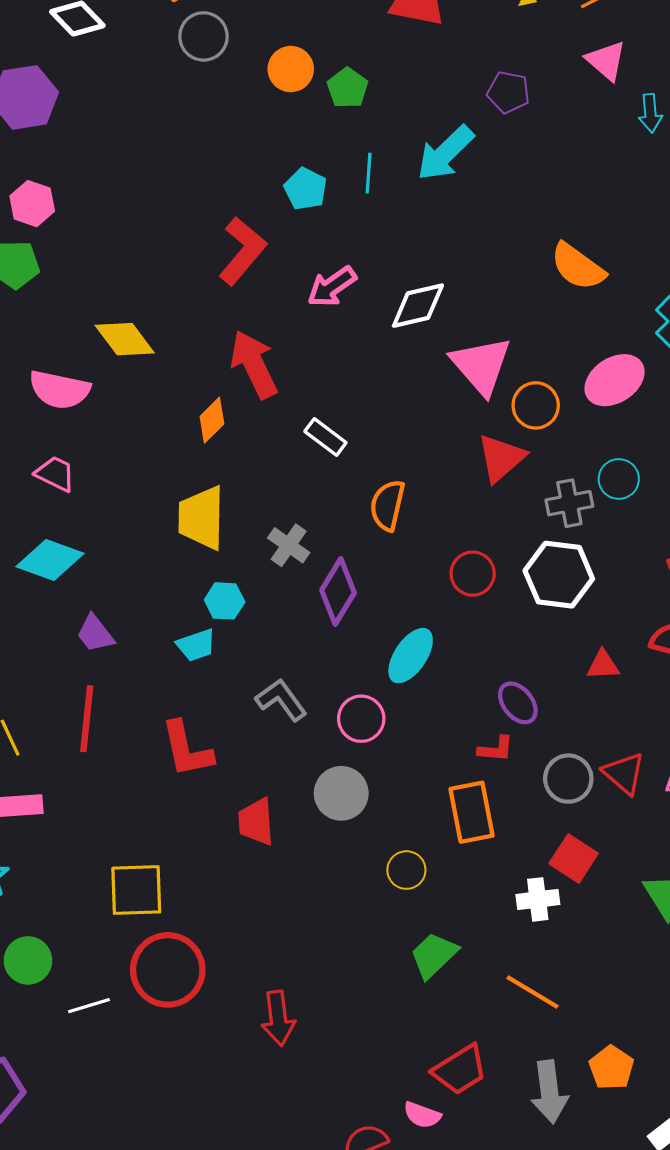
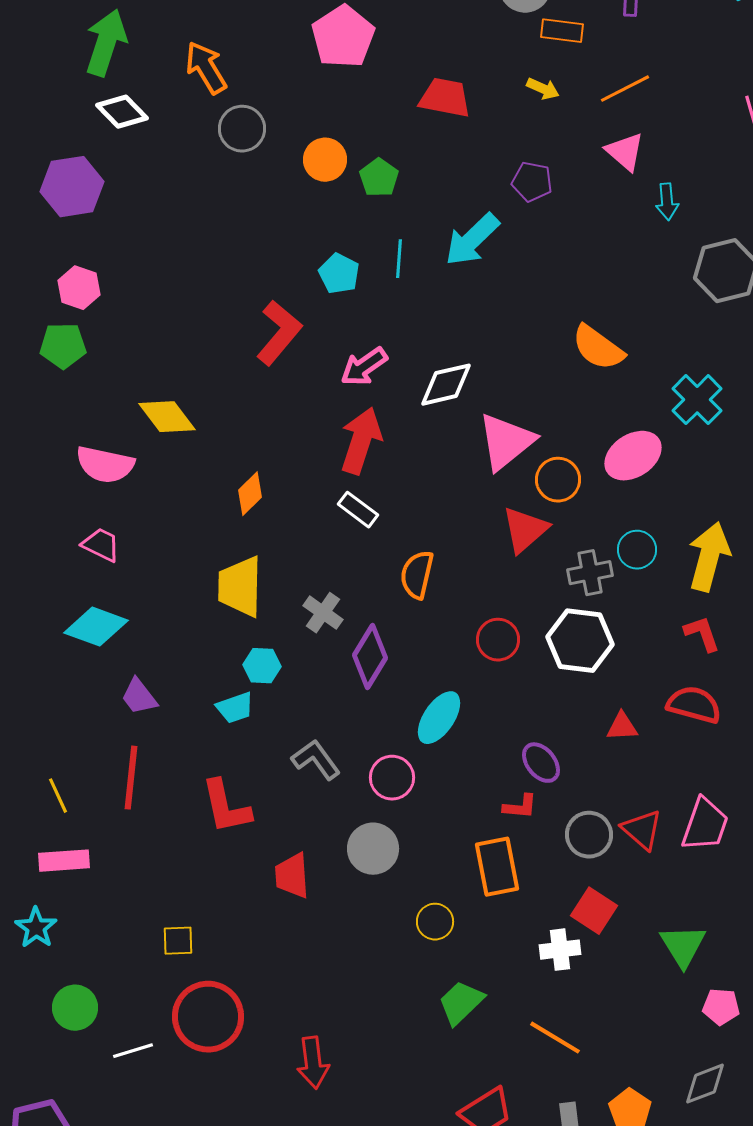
red arrow: (254, 364) -> (361, 441), moved, turned 44
pink triangle: (481, 365) -> (506, 442), turned 32
yellow square: (136, 890) -> (178, 941), size x0.6

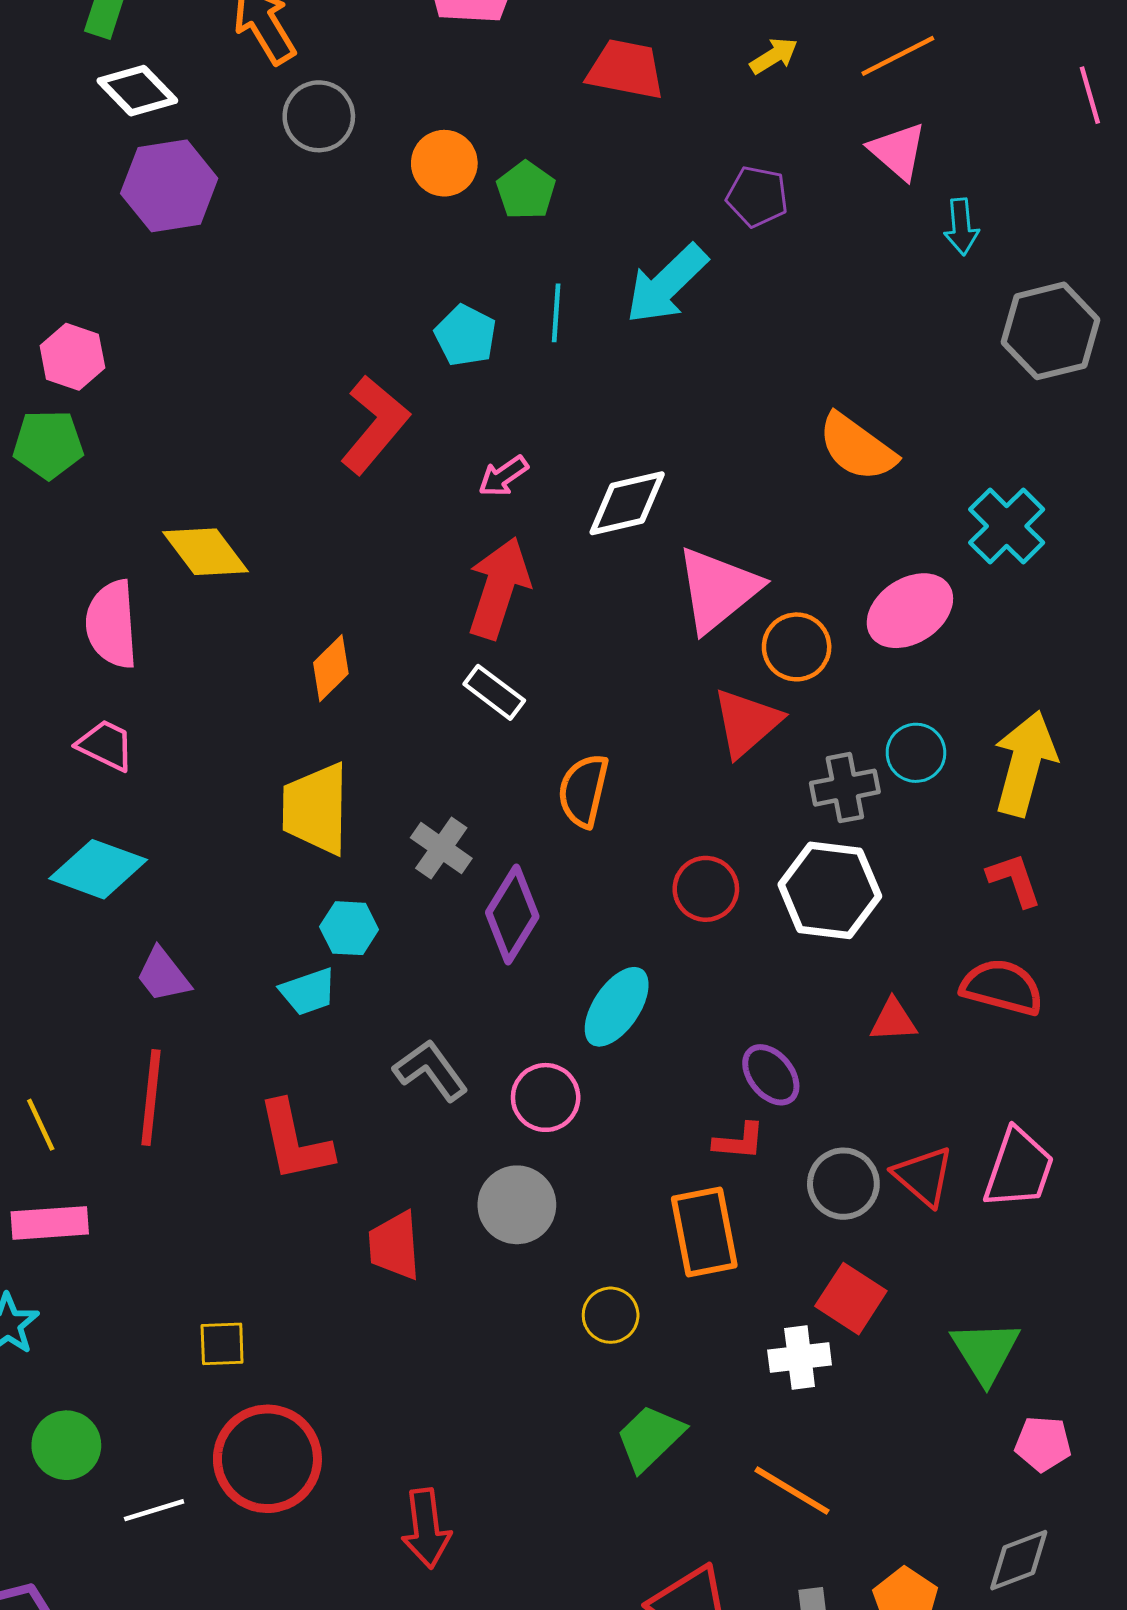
yellow arrow: (543, 89) -> (774, 56), turned -56
purple hexagon: (72, 187) -> (169, 186), moved
pink arrow: (364, 367) -> (503, 476), size x0.7
pink semicircle: (105, 465) -> (112, 624), turned 74

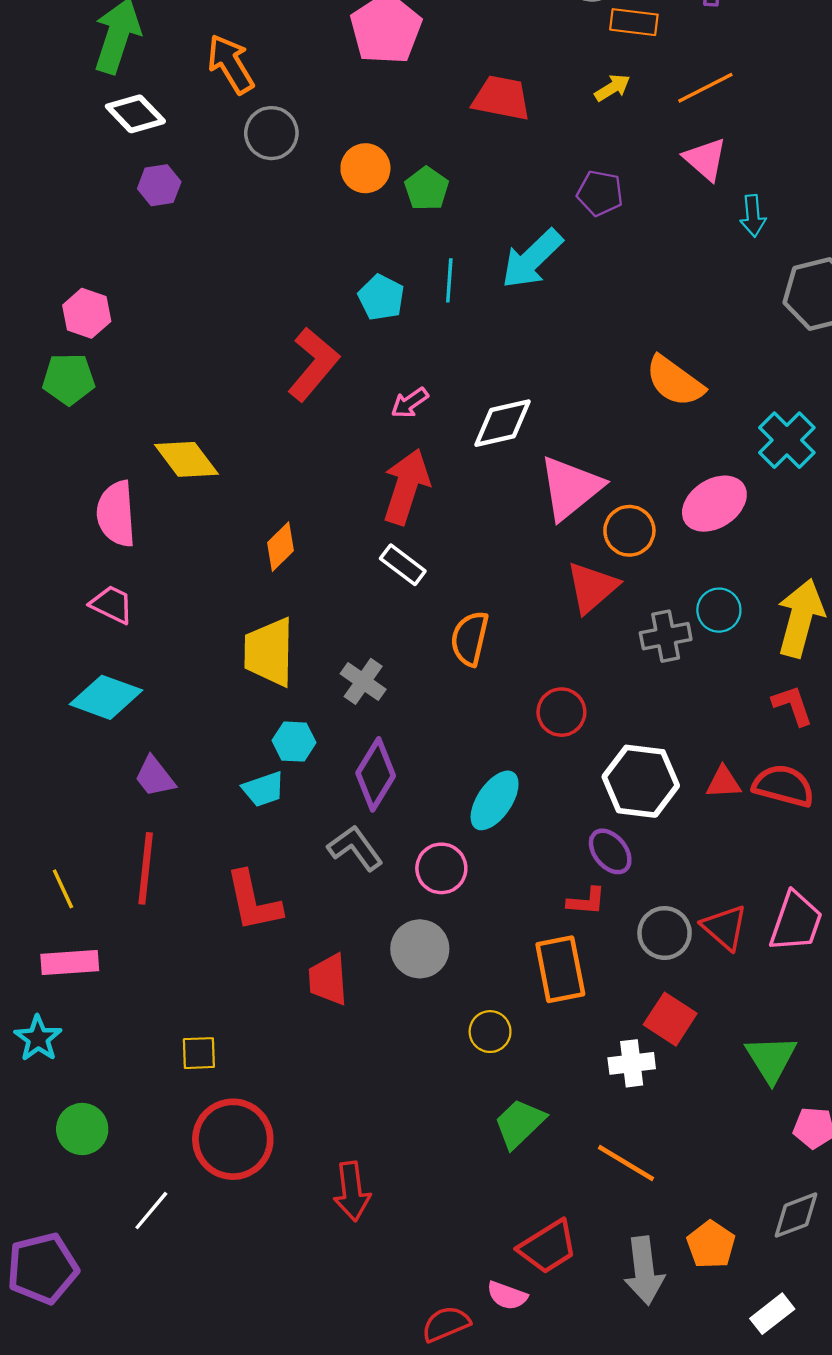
purple hexagon: (169, 186) -> (159, 185), size x0.6
white hexagon: (830, 890) -> (641, 781), moved
purple diamond: (512, 915) -> (376, 774), moved
red triangle: (893, 1020) -> (723, 782), moved
white line: (154, 1510) -> (151, 1211), moved, turned -33

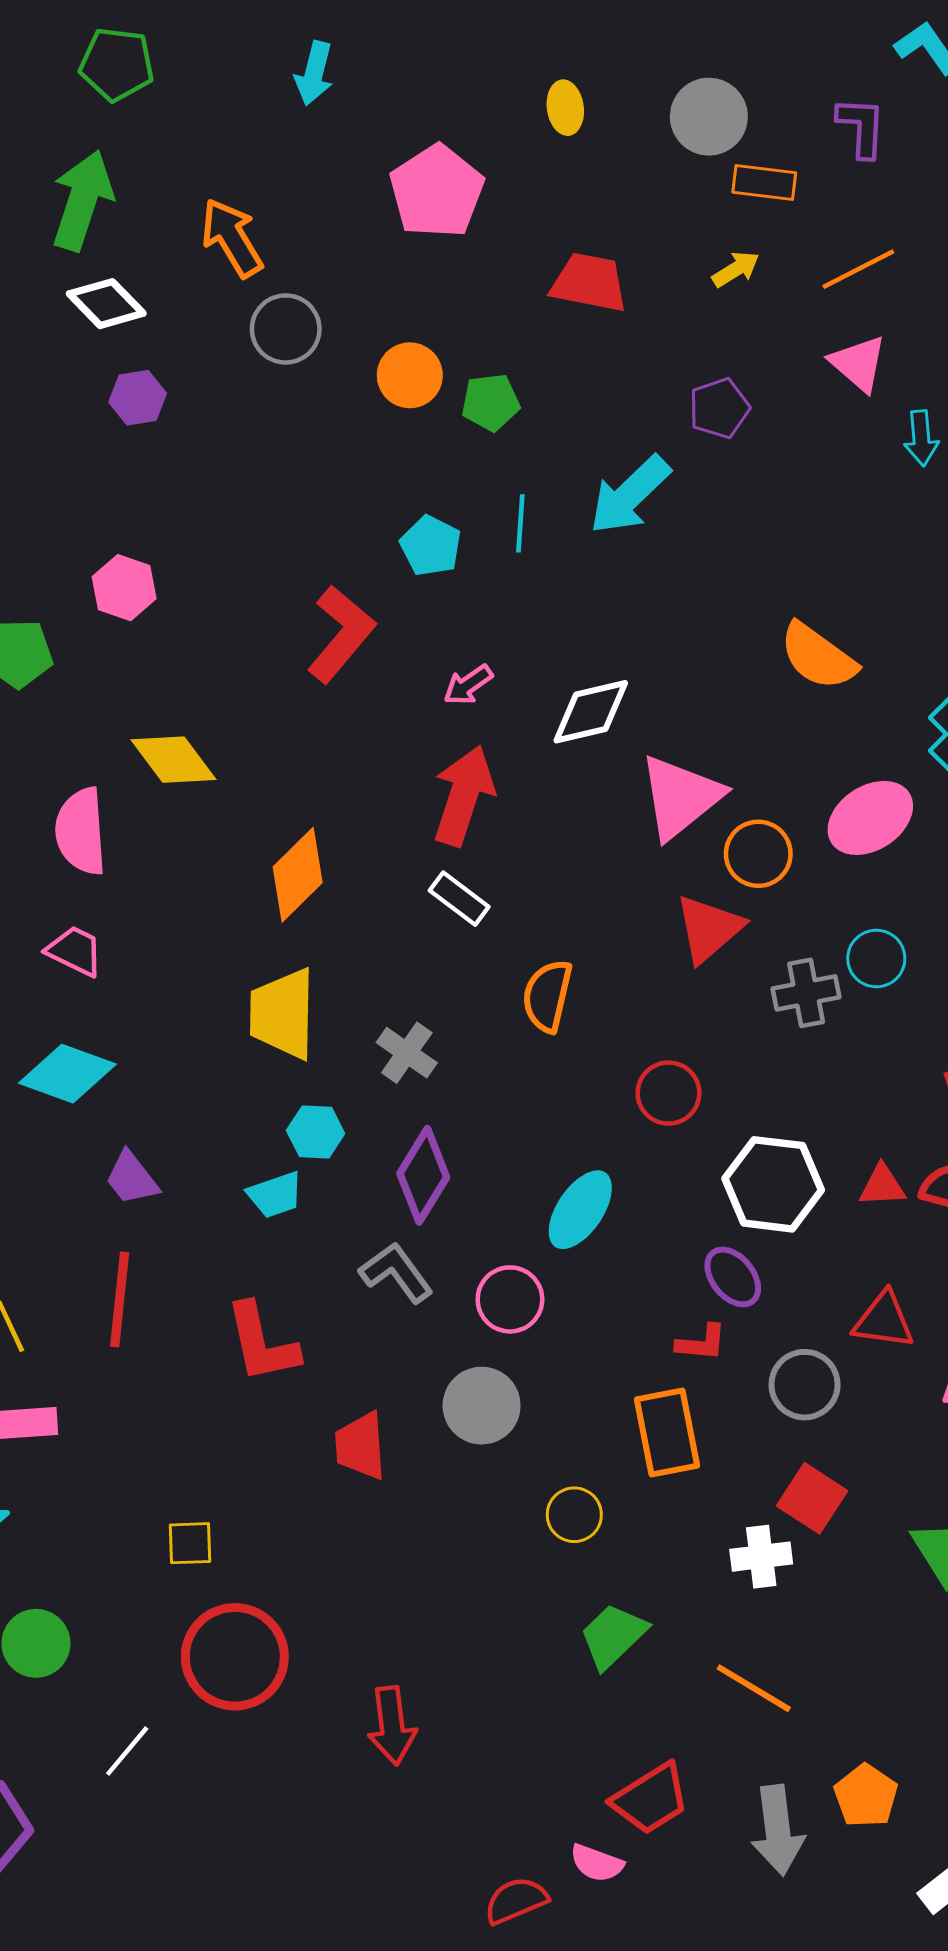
green pentagon: (427, 189) -> (491, 402), turned 30
purple pentagon: (600, 193) -> (719, 408), turned -30
pink hexagon: (87, 313) -> (124, 588), moved
orange diamond: (280, 547) -> (298, 875), size x1.4
red triangle: (725, 927) -> (884, 1320), moved, turned -33

